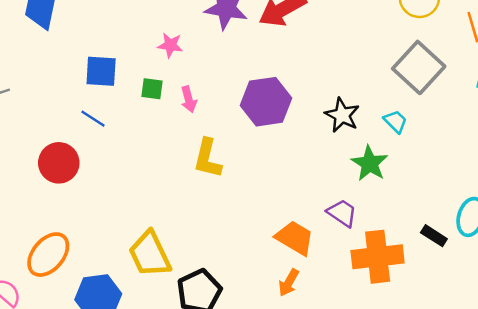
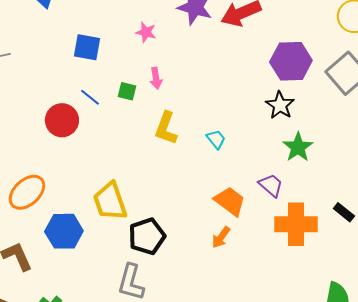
green square: (152, 89) -> (127, 91), moved
purple hexagon: (266, 102) -> (291, 61), moved
blue line: (93, 119) -> (90, 97), moved
cyan trapezoid: (395, 121) -> (216, 139), moved
red circle: (59, 163) -> (62, 120), moved

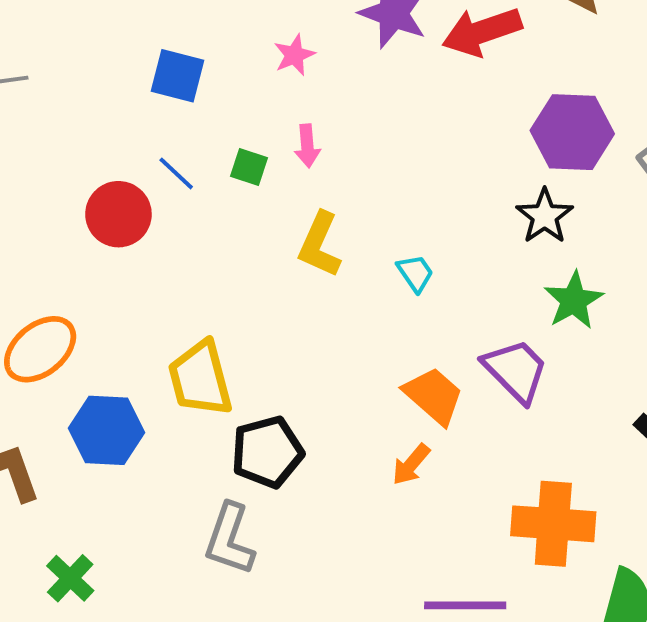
pink star: (146, 32) -> (294, 55), turned 30
purple trapezoid: (271, 185) -> (516, 370), size x1.4
orange cross: (296, 224) -> (553, 524), moved

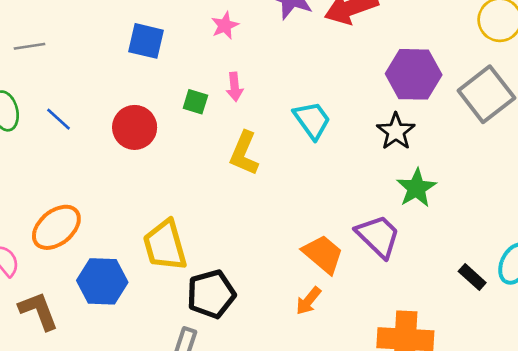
blue line: (176, 173) -> (58, 119), moved
red circle: (118, 214) -> (135, 127), moved
cyan trapezoid: (415, 273) -> (312, 120), moved, size x1.5

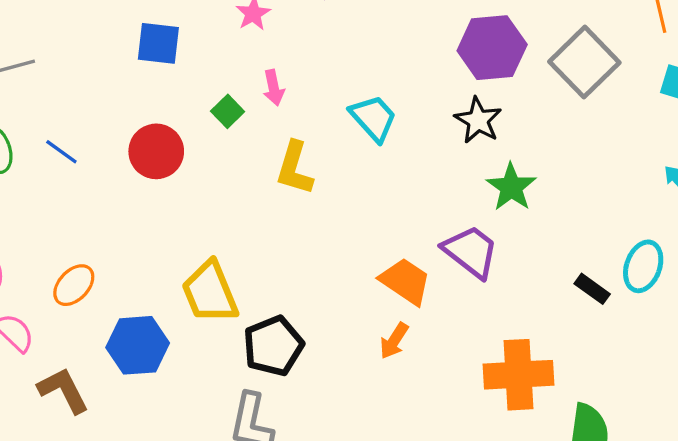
green square: (195, 102) -> (228, 111), turned 35
orange ellipse: (56, 227) -> (74, 285), size x0.7

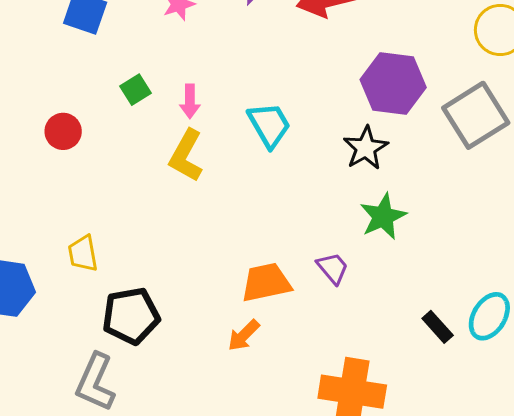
pink arrow: (274, 88) -> (190, 101), moved
red circle: (156, 151) -> (63, 131), moved, size x0.7
purple trapezoid: (471, 251) -> (333, 268), size x0.6
orange trapezoid: (405, 281) -> (266, 282), turned -58
yellow trapezoid: (210, 292) -> (83, 253), size x0.6

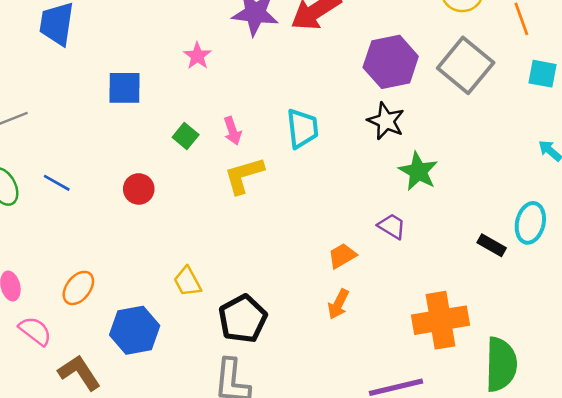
cyan trapezoid: (269, 125) -> (302, 128), turned 42
yellow L-shape: (186, 156) -> (244, 175), turned 63
orange trapezoid: (266, 282) -> (342, 256), size x0.7

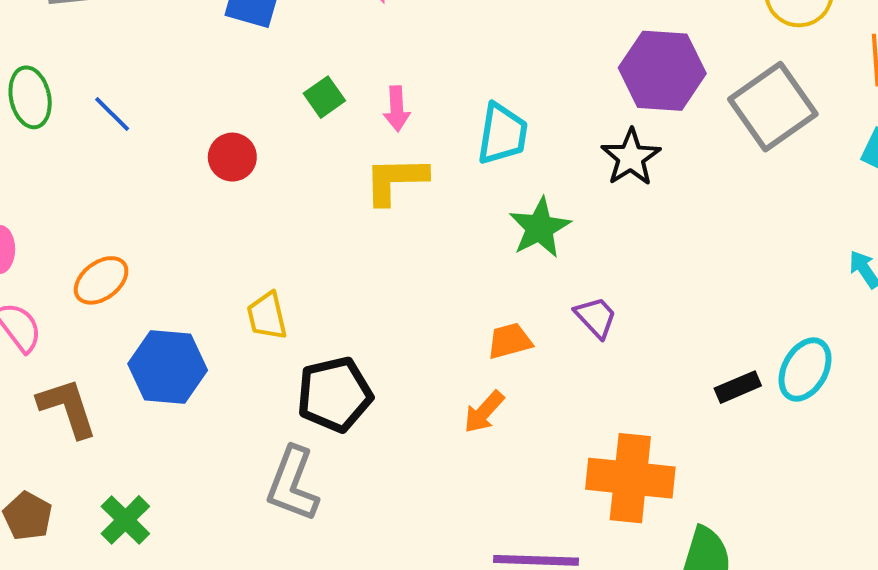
green star: (418, 171) -> (540, 228), moved
black rectangle: (492, 245) -> (738, 387), turned -68

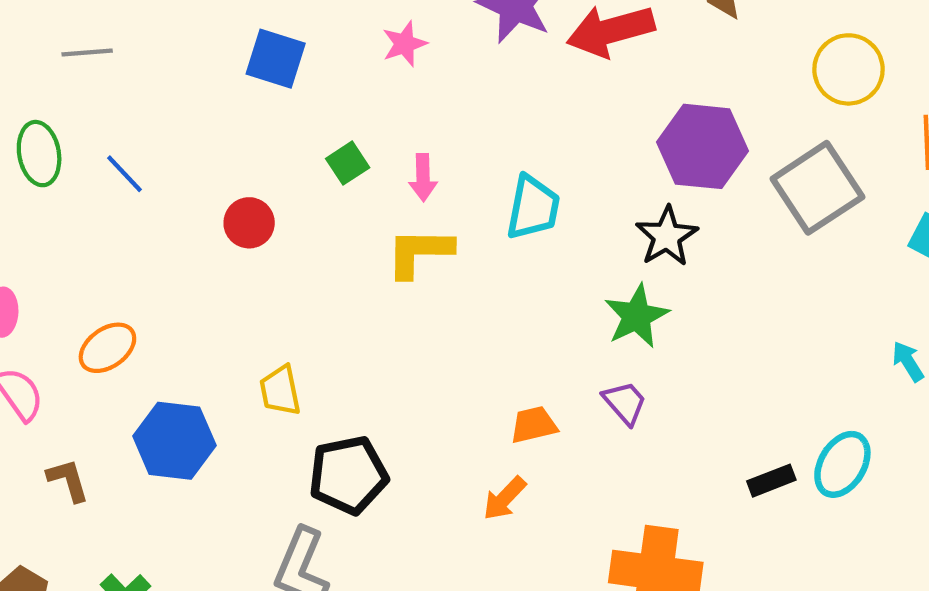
green star: (540, 228) -> (637, 316), moved
brown L-shape: (67, 408) -> (68, 480), size x0.7

